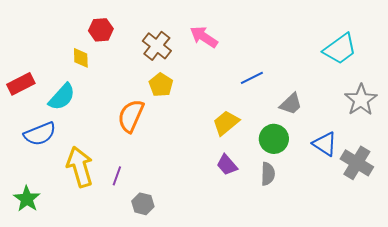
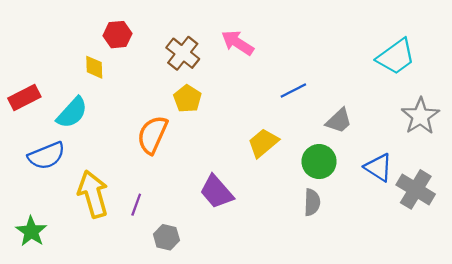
purple trapezoid: (227, 165) -> (217, 192), moved, size x1.4

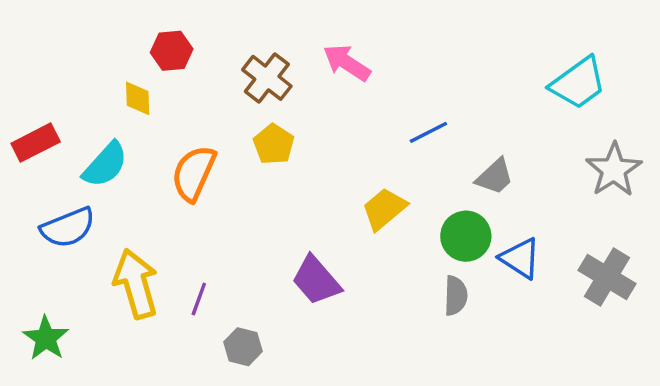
orange semicircle: (152, 135) -> (194, 173), moved
blue triangle: (378, 167) -> (520, 258), moved

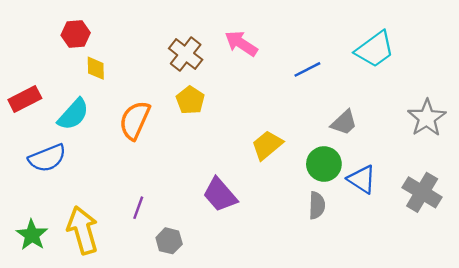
red hexagon: (172, 51) -> (76, 34), moved
cyan trapezoid: (578, 83) -> (375, 49), moved
blue line: (428, 132) -> (307, 69), moved
yellow arrow: (136, 284) -> (83, 230), moved

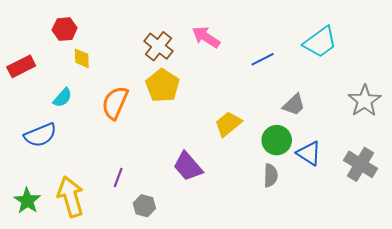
red rectangle: (25, 99) -> (21, 66), moved
yellow pentagon: (190, 100) -> (163, 86), size x1.4
cyan semicircle: (73, 114) -> (63, 98), size x0.7

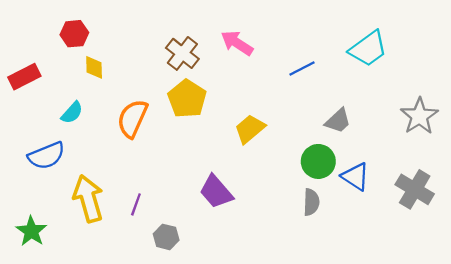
yellow trapezoid: (228, 124) -> (250, 129), moved
yellow arrow: (71, 197) -> (88, 199), moved

